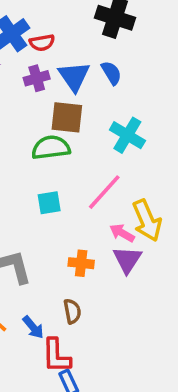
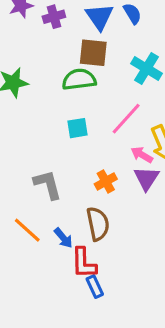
purple cross: (37, 78) -> (54, 17), moved
orange cross: (81, 263) -> (106, 181), turned -35
brown semicircle: (72, 311) -> (98, 224), size x1.5

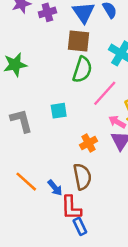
green semicircle: (79, 79) -> (82, 70), moved, turned 115
cyan square: (77, 128) -> (59, 111), moved
gray L-shape: (48, 185) -> (21, 121), moved

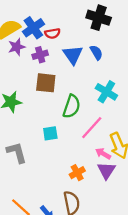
brown square: (79, 41) -> (46, 83), moved
cyan square: (59, 111) -> (50, 133), moved

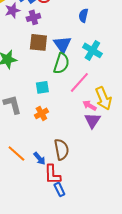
blue semicircle: (96, 52) -> (83, 15), turned -136
blue triangle: (73, 55) -> (62, 44), moved
orange cross: (77, 173) -> (41, 113), moved

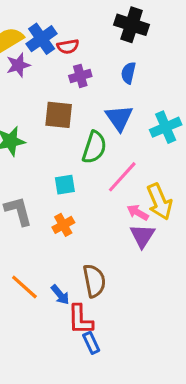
purple cross: (33, 17) -> (80, 76), moved
blue triangle: (62, 44) -> (119, 118), moved
cyan cross: (92, 50) -> (166, 127), moved, turned 36

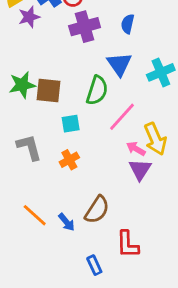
purple cross: (80, 76) -> (85, 27), size x1.5
brown square: (59, 115) -> (49, 90), moved
brown semicircle: (94, 281) -> (97, 210), turned 44
red L-shape: (80, 320) -> (128, 244), moved

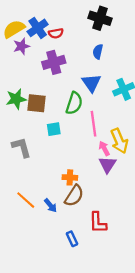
purple cross: (85, 27) -> (54, 62), moved
pink line: (122, 117) -> (94, 124), turned -50
pink arrow: (136, 149) -> (104, 148), turned 32
orange cross: (69, 160) -> (70, 177), moved, turned 32

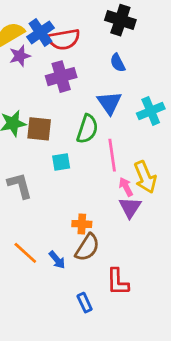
red semicircle: (56, 33) -> (64, 39), size x1.6
blue semicircle: (98, 52) -> (118, 63), turned -40

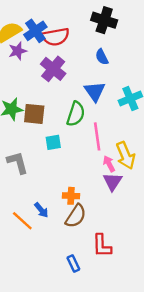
purple cross: (61, 77) -> (53, 69), turned -35
blue arrow: (57, 260) -> (41, 210), moved

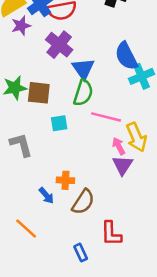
blue semicircle: (102, 57) -> (126, 56), moved, size x1.6
blue triangle: (95, 91) -> (83, 69), moved
pink line: (97, 136) -> (106, 117), turned -68
orange cross: (71, 196) -> (65, 180), moved
orange line: (22, 221) -> (26, 228), moved

